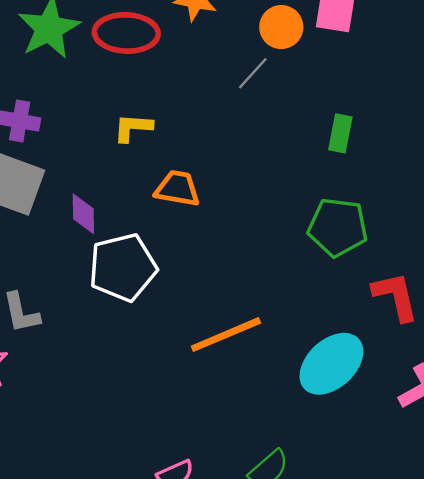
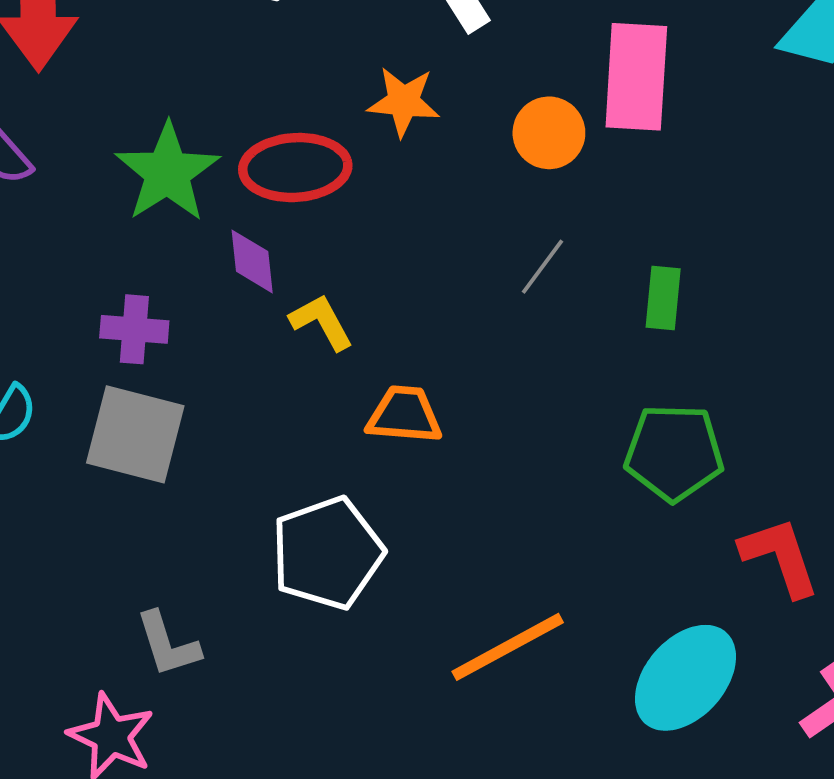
gray line: (253, 73) -> (542, 267), moved
yellow L-shape: (133, 128) -> (321, 322), turned 63
purple diamond: (83, 214) -> (252, 261), moved

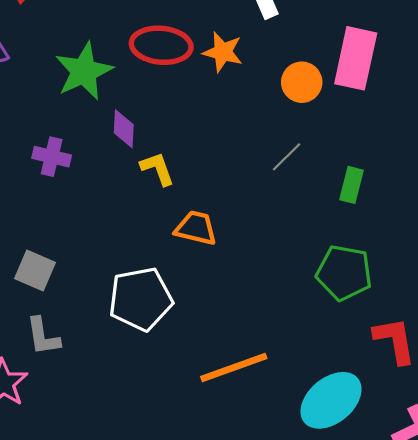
red ellipse: (295, 168) -> (161, 45), moved
gray square: (135, 434) -> (35, 270), moved, size x0.7

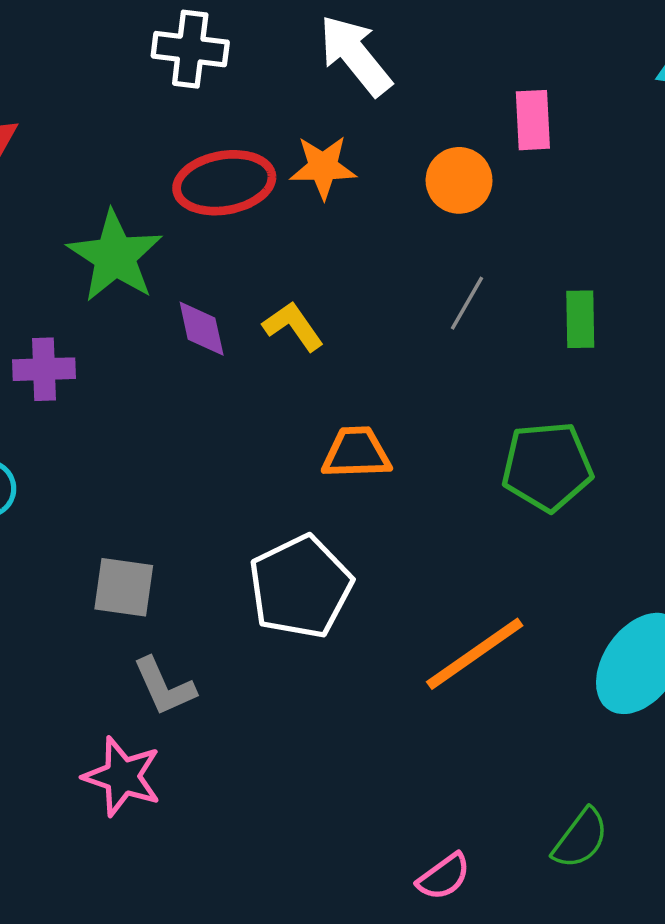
pink rectangle: (356, 58) -> (533, 120), size x0.6
purple cross: (52, 157) -> (44, 369), moved
yellow L-shape: (157, 169) -> (293, 326), moved
green pentagon: (344, 273) -> (547, 466), moved

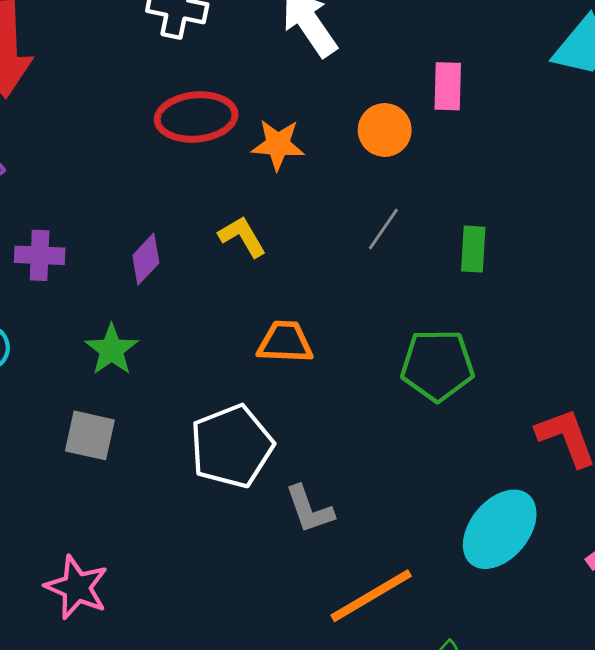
orange star: (323, 167) -> (278, 145), moved
green star: (115, 256) -> (112, 350), moved, size x0.7
purple diamond: (202, 329) -> (146, 259), moved, turned 51
orange line: (475, 654) -> (371, 596), moved
gray L-shape: (164, 687) -> (309, 509), moved

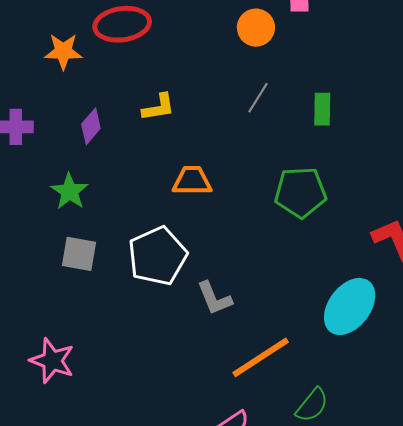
orange star: (278, 145) -> (63, 51), moved
yellow L-shape: (242, 237) -> (159, 107), turned 114
gray square: (90, 435) -> (79, 254), moved

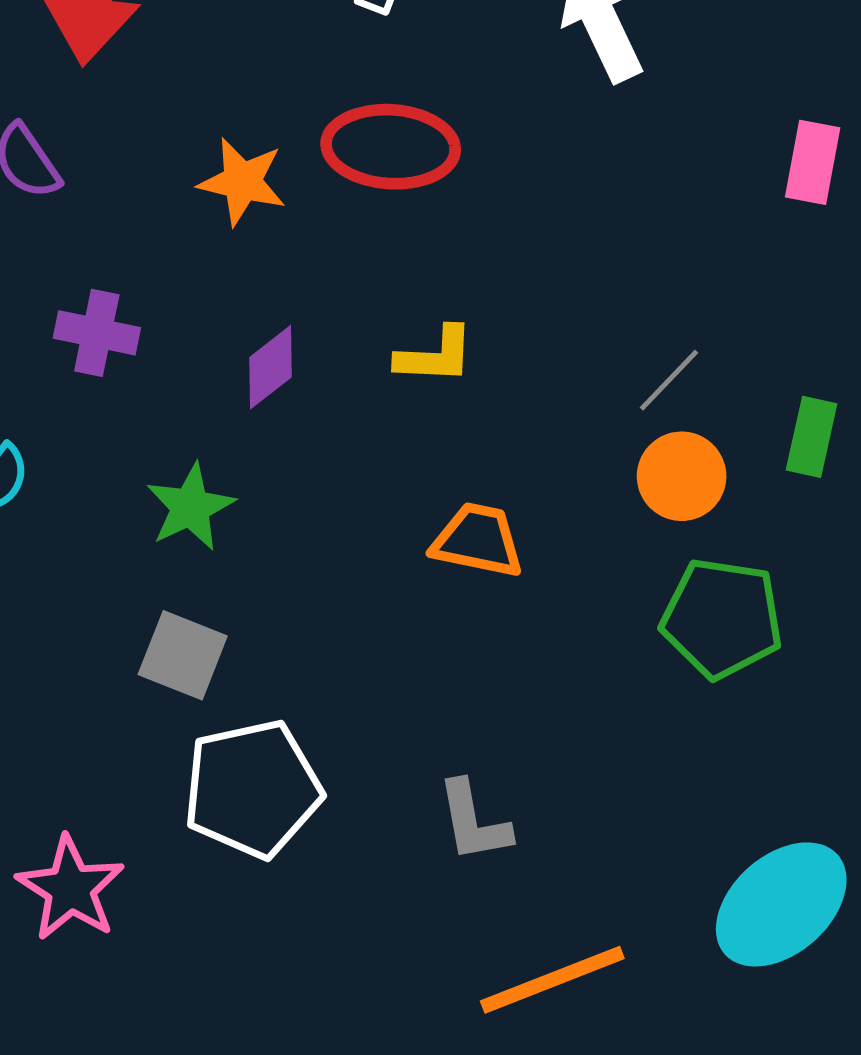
orange circle: (256, 28) -> (682, 476), moved
white pentagon: (157, 256) -> (252, 789), moved

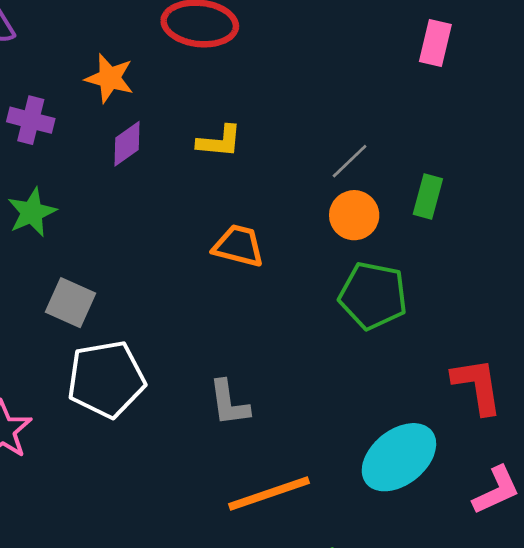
orange star: (242, 182) -> (110, 78), moved
green star: (190, 507) -> (32, 212), moved

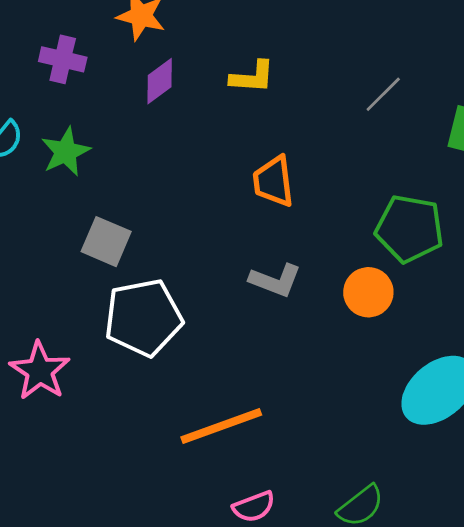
orange circle: (354, 215) -> (368, 292), moved
orange trapezoid: (238, 246) -> (273, 181), turned -110
gray L-shape: (229, 403) -> (275, 280), moved, turned -60
orange line: (269, 494) -> (221, 426), moved

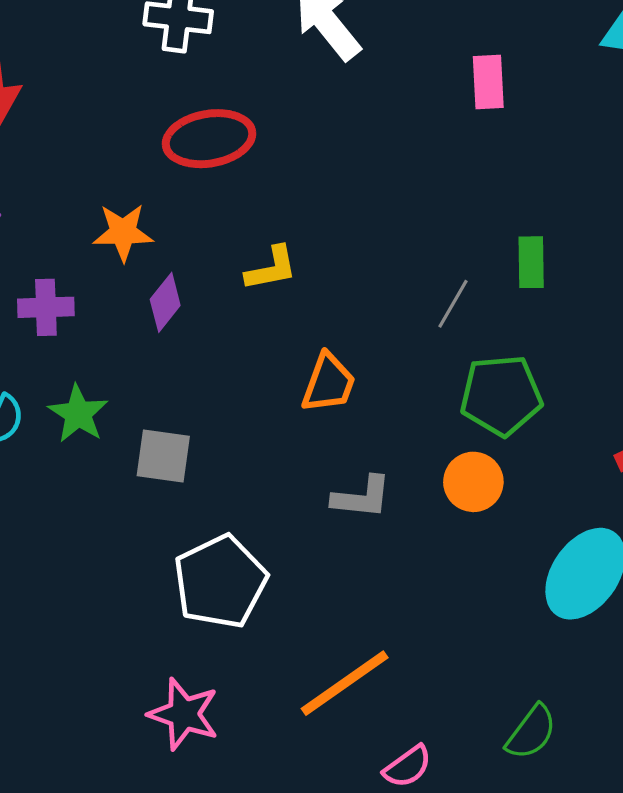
gray line: (383, 94) -> (453, 304), moved
orange trapezoid: (273, 181) -> (329, 383), turned -138
gray square: (106, 242) -> (163, 456), moved
pink star: (40, 371) -> (184, 714), moved

